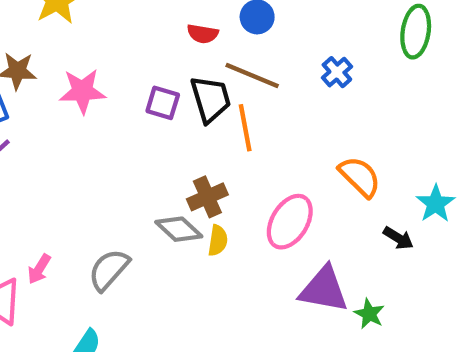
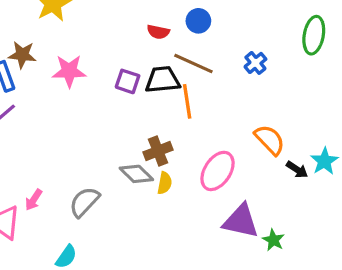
black trapezoid: (211, 99) -> (163, 80), turned -81
black arrow: (398, 238) -> (297, 170), moved

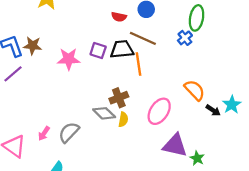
green ellipse: (314, 35) -> (197, 18), moved
brown star: (22, 55) -> (33, 46), moved
pink star: (69, 71) -> (69, 59), moved
pink arrow: (34, 200) -> (44, 133), moved

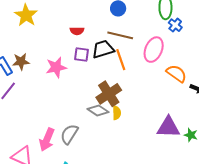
red semicircle: (119, 17) -> (77, 31), moved
blue cross: (185, 38) -> (175, 25), moved
brown cross: (119, 98) -> (109, 94), size x1.4
pink ellipse: (159, 111) -> (154, 50), moved
pink arrow: (44, 133) -> (47, 140), size x1.6

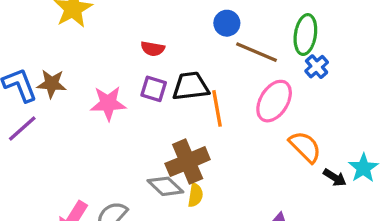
brown line: (120, 35) -> (257, 52), moved

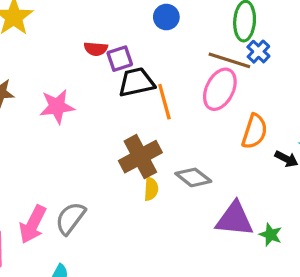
brown line: (257, 52) -> (229, 60), moved
purple square: (154, 89) -> (120, 59), moved, turned -30
orange semicircle: (305, 147) -> (255, 131), turned 68
gray diamond: (165, 186) -> (193, 177), moved

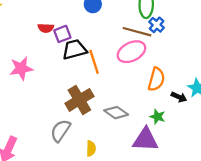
pink ellipse: (220, 89) -> (131, 52), turned 40
yellow semicircle: (151, 189) -> (91, 148), moved
gray semicircle: (70, 218) -> (60, 131), moved
green star: (271, 235) -> (157, 117), moved

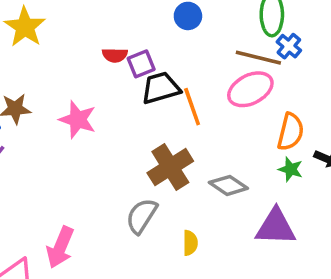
pink star: (21, 68) -> (78, 120), turned 30
green star: (157, 117) -> (291, 169), moved

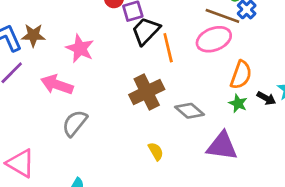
black trapezoid: (161, 88) -> (146, 31), turned -36
gray semicircle: (142, 216) -> (75, 123), moved
yellow semicircle: (190, 243) -> (156, 151), turned -36
pink arrow: (60, 247) -> (57, 85), moved, turned 80

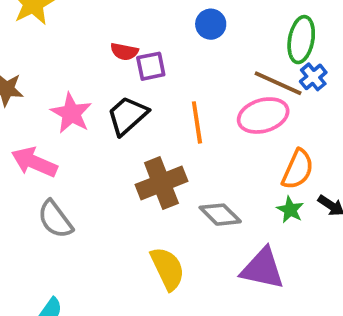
black trapezoid: (146, 31) -> (127, 116), moved
gray semicircle: (75, 123) -> (55, 219), turned -80
yellow semicircle: (156, 151) -> (168, 269), size x1.6

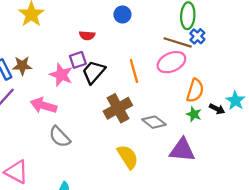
blue circle: (211, 24) -> (122, 15), moved
purple square: (151, 66) -> (78, 60), moved

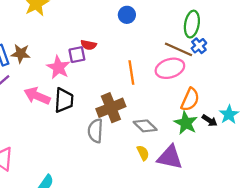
red semicircle: (87, 35) -> (89, 45), moved
black trapezoid: (94, 72) -> (64, 100), moved, turned 135
green star: (194, 114) -> (186, 123), size x1.5
gray semicircle: (60, 137) -> (95, 131), moved, turned 40
yellow semicircle: (128, 157) -> (143, 153), moved, size x0.6

